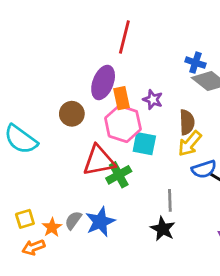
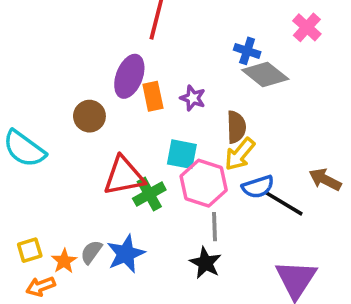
pink hexagon: (123, 124) -> (204, 183), moved

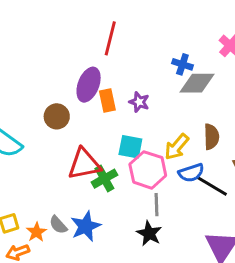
gray diamond: (265, 74) -> (197, 83), turned -39
brown semicircle: (236, 127) -> (211, 137), moved
gray semicircle: (91, 252) -> (58, 225), turned -78

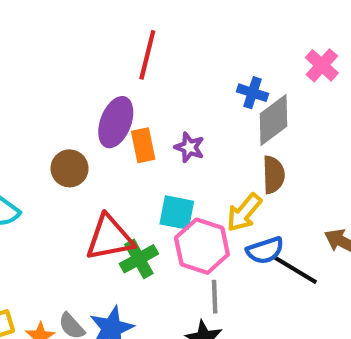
gray diamond: (197, 83) -> (273, 120), turned -36
brown semicircle: (211, 137) -> (273, 175), moved

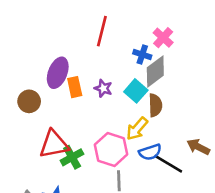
red line: (147, 55) -> (102, 31), moved
pink cross: (322, 65) -> (163, 38), moved
cyan square: (177, 213) -> (136, 91), moved, turned 30

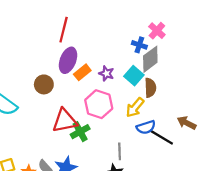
red line: (102, 31) -> (64, 30), moved
orange rectangle: (75, 87) -> (82, 72), turned 63
pink hexagon: (111, 149) -> (99, 104), moved

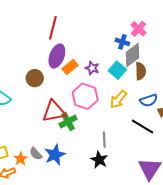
brown semicircle: (150, 88) -> (141, 71), moved
blue semicircle: (146, 127) -> (149, 100), moved

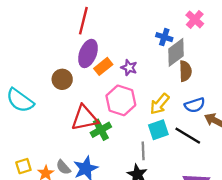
pink cross: (139, 29) -> (195, 19), moved
cyan square: (117, 70) -> (158, 130), moved, turned 30

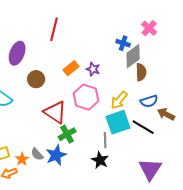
purple ellipse: (88, 53) -> (17, 53), moved
red triangle: (84, 118) -> (55, 112), turned 45
green cross: (101, 130) -> (67, 134), moved
cyan square: (158, 130) -> (118, 122), size x1.4

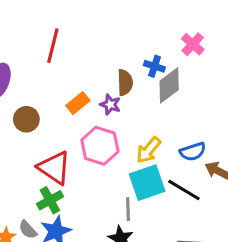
brown semicircle: (141, 72) -> (125, 82), moved
green cross: (67, 134) -> (50, 200), moved

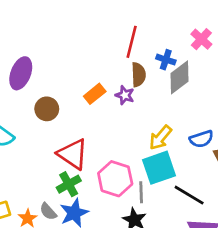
red line: (53, 46) -> (132, 42), moved
pink hexagon: (100, 146) -> (115, 179), moved
black line: (184, 190) -> (189, 195), moved

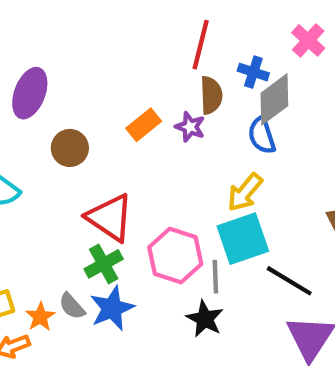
blue semicircle: (201, 139) -> (262, 135), moved, turned 90

